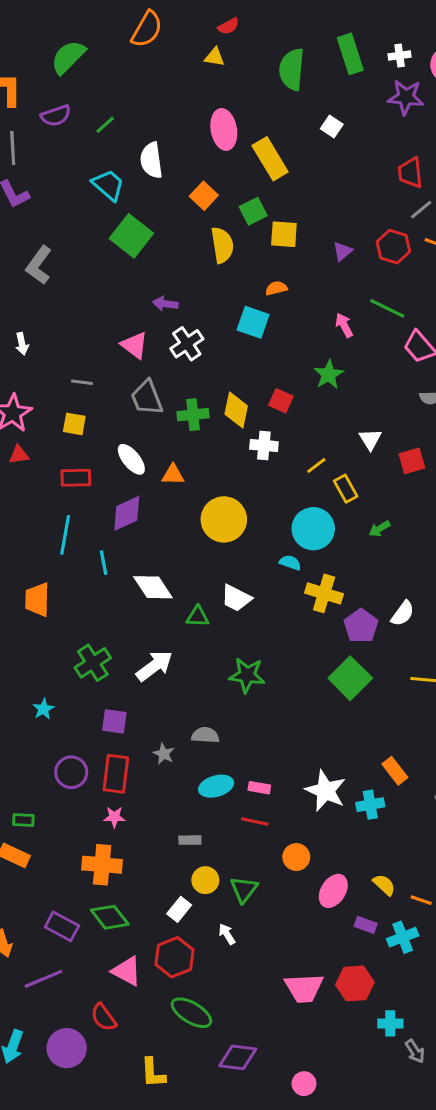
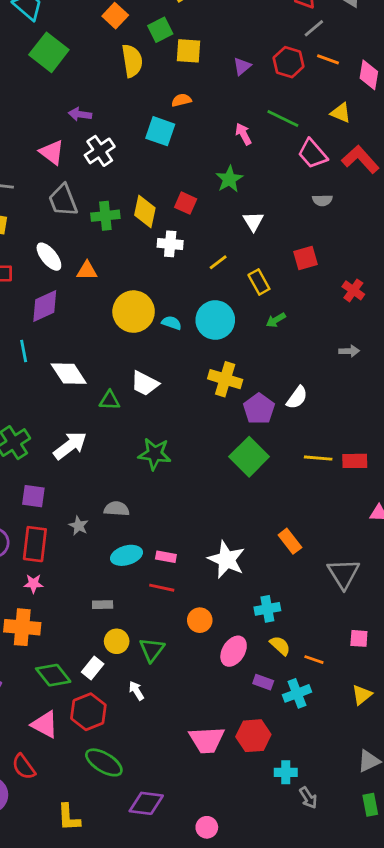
white triangle: (370, 439) -> (253, 221), moved
yellow rectangle: (346, 489) -> (259, 282), moved
cyan semicircle: (290, 563) -> (172, 323), moved
cyan cross: (370, 805) -> (267, 609), moved
green diamond: (110, 917) -> (53, 675), moved

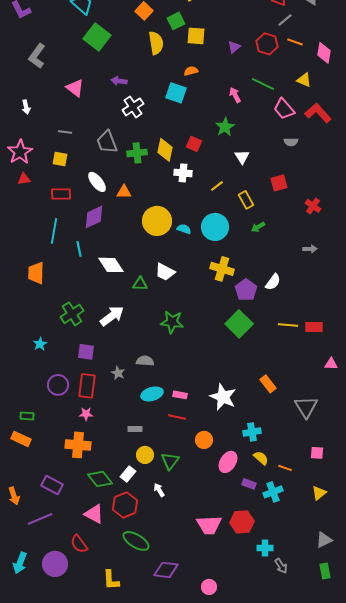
pink triangle: (52, 152) -> (75, 88), moved

